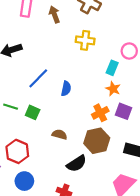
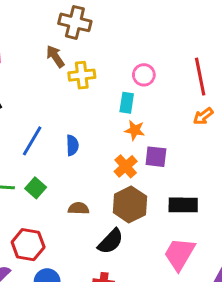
brown arrow: (54, 14) -> (55, 56), moved
green square: (33, 112) -> (36, 188), turned 32

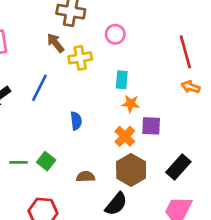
pink circle: (144, 75) -> (115, 34), moved
orange arrow: (203, 116) -> (191, 87), turned 60
blue line: (32, 141) -> (39, 88), moved
black rectangle: (183, 205) -> (178, 167), turned -45

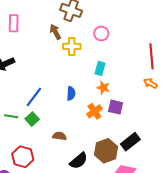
blue line: (39, 88) -> (34, 97), moved
blue semicircle: (76, 121) -> (71, 93), moved
brown hexagon: (131, 170) -> (106, 151), moved

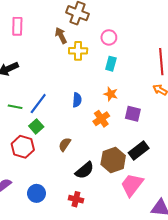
cyan rectangle: (100, 68) -> (111, 64), moved
purple square: (116, 107) -> (133, 114), moved
green line: (11, 116) -> (15, 107), moved
brown semicircle: (60, 136) -> (65, 144), turned -64
red hexagon: (23, 157) -> (23, 147), moved

